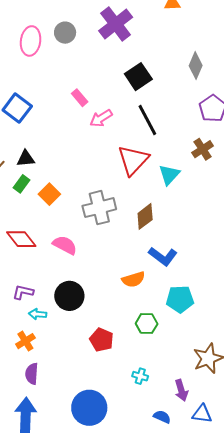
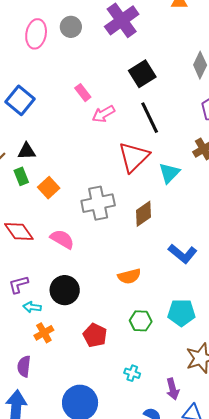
green rectangle: (21, 184) -> (21, 176), turned -60
blue L-shape: (163, 256) -> (183, 254), moved
purple L-shape: (23, 292) -> (18, 285), turned -30
cyan pentagon: (180, 299) -> (181, 313), moved
orange cross: (25, 341) -> (44, 333), moved

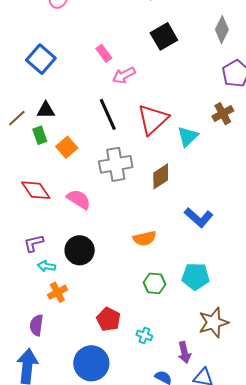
black line: (150, 118) -> (108, 114), moved
red pentagon: (95, 335) -> (108, 319), moved

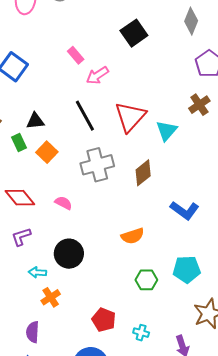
black triangle: (46, 110) -> (35, 121), moved
pink semicircle: (79, 199) -> (63, 203), size x0.7
purple L-shape: (34, 243) -> (21, 237), moved

